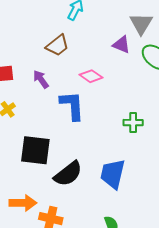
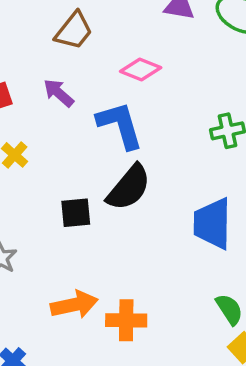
black square: (35, 150) -> (76, 213), size x0.6
black semicircle: (68, 174) -> (129, 188), moved

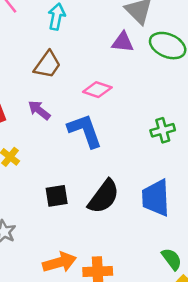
black semicircle: (129, 188) -> (104, 197), moved

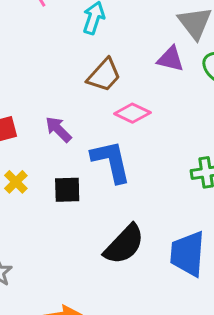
brown trapezoid: (47, 65) -> (104, 75), moved
black square: (57, 196) -> (67, 190), moved

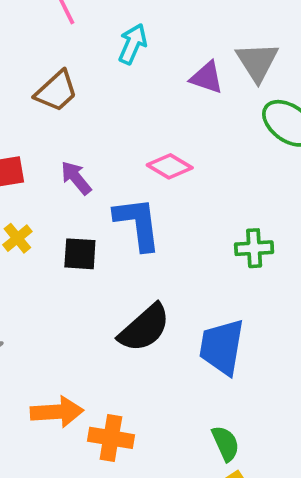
purple triangle: (170, 59) -> (207, 78), moved
brown trapezoid: (104, 75) -> (56, 91), moved

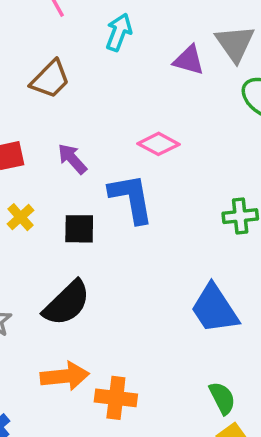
black semicircle: (144, 328) -> (67, 303), moved
blue trapezoid: (222, 347) -> (215, 309), turned -40

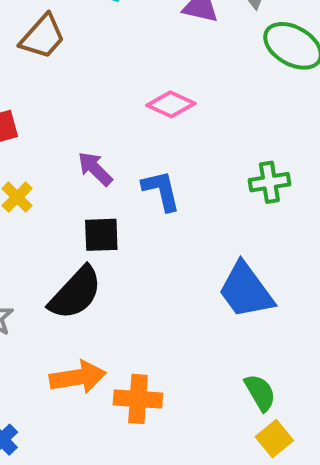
purple arrow: (72, 159) -> (95, 169), moved
blue L-shape: (131, 198) -> (161, 191), moved, size x0.7
black square: (79, 229) -> (101, 235), moved

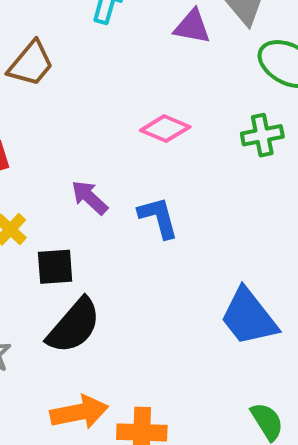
green cross: (269, 182) -> (262, 135), moved
black square: (101, 235) -> (55, 267), moved

